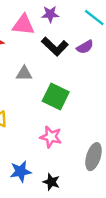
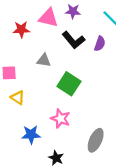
purple semicircle: (85, 47) -> (100, 44), turned -48
blue star: (21, 171) -> (31, 135), moved

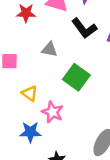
yellow triangle: (18, 98) -> (30, 93), moved
pink star: (60, 119) -> (53, 112), moved

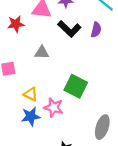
green square: (76, 77) -> (76, 86), moved
blue star: (30, 132) -> (31, 116), moved

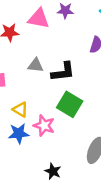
black L-shape: (69, 29) -> (63, 72), moved, turned -55

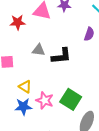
green square: (70, 104) -> (71, 99), moved

